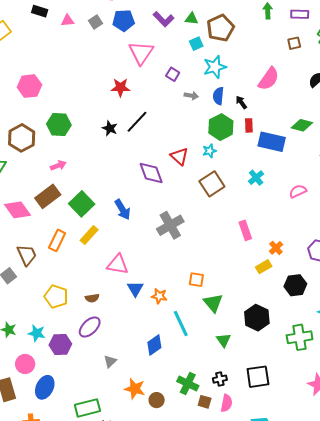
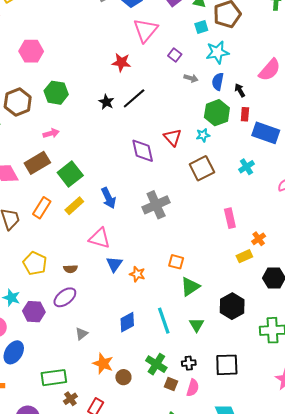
blue arrow: (123, 210) -> (109, 198), moved
green triangle: (213, 303) -> (190, 287), turned 30
cyan line: (181, 323) -> (164, 321), moved

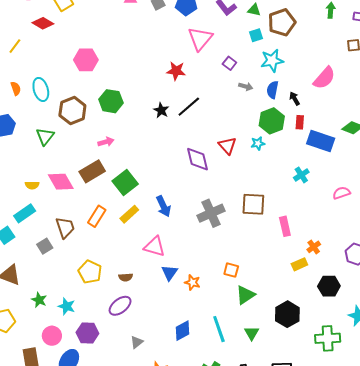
brown square: (202, 168) -> (253, 204), moved, turned 30
purple hexagon: (34, 312) -> (87, 333), moved

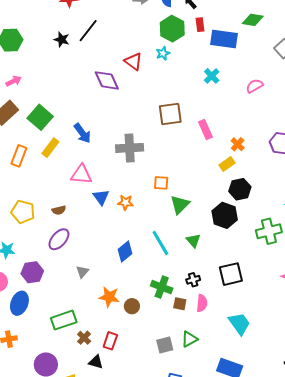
gray cross: (211, 213) -> (130, 148), moved, turned 32
black hexagon: (329, 286) -> (240, 189), moved

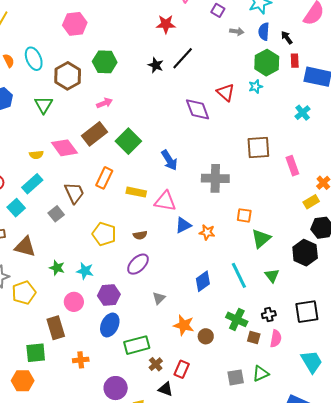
yellow rectangle: (50, 148) -> (136, 192), moved, turned 60
blue triangle: (101, 197) -> (183, 225), turned 36
blue ellipse: (19, 303) -> (110, 325), moved

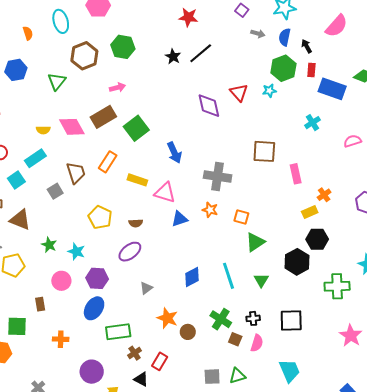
cyan ellipse: (34, 59) -> (61, 21), moved
orange star: (207, 232) -> (210, 210), moved
brown rectangle: (56, 328) -> (40, 304), size x0.6

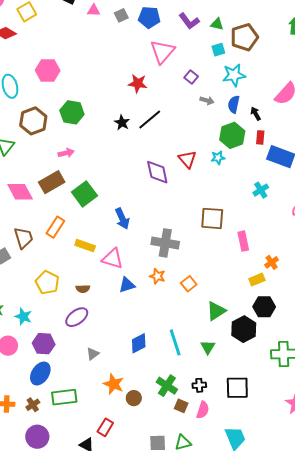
orange square: (241, 217) -> (189, 284), turned 35
green triangle: (255, 242) -> (216, 311), moved
brown cross: (134, 353) -> (33, 405), moved

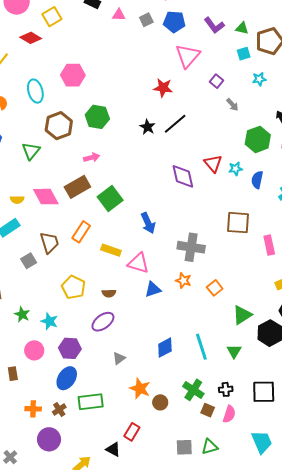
cyan star: (234, 75) -> (259, 79), size x0.6
gray arrow: (207, 100) -> (232, 105), turned 32
blue semicircle: (234, 104) -> (257, 180), moved
cyan star: (218, 158) -> (235, 169), moved
purple circle: (37, 437) -> (49, 439), moved

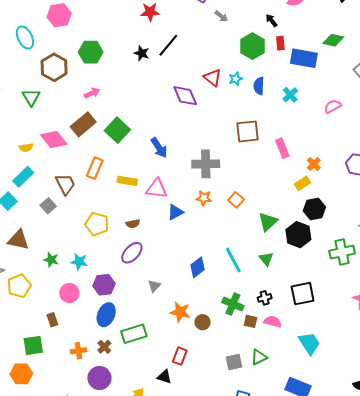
pink semicircle: (229, 414) -> (273, 322), turned -84

